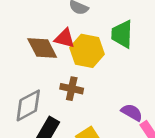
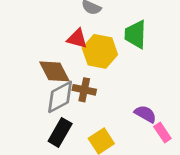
brown diamond: (42, 48) -> (54, 71), moved
gray diamond: (28, 105) -> (60, 97), moved

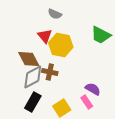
green trapezoid: (135, 34) -> (101, 35), moved, turned -65
red triangle: (77, 39) -> (45, 36), turned 35
pink rectangle: (162, 132) -> (87, 102), moved

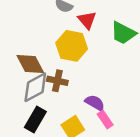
red triangle: (45, 36) -> (87, 20), moved
purple semicircle: (93, 89) -> (95, 103), moved

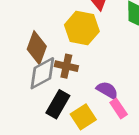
brown diamond: (30, 64) -> (37, 48), turned 48
black rectangle: (35, 120) -> (58, 104), moved

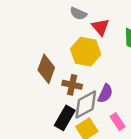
gray diamond: (42, 73) -> (86, 104), moved
purple semicircle: (107, 90) -> (105, 93), moved, turned 84

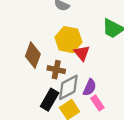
red triangle: (100, 27) -> (82, 53), moved
purple semicircle: (105, 93) -> (90, 87), moved

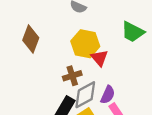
brown diamond: (33, 55) -> (31, 39), moved
brown cross: (56, 70) -> (72, 76), turned -30

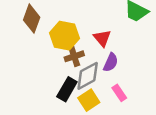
yellow hexagon: (85, 44) -> (64, 36), moved
purple semicircle: (108, 95) -> (111, 62), moved

